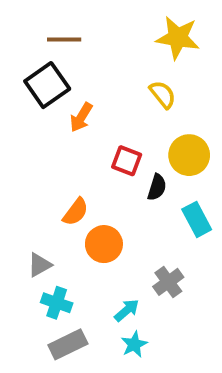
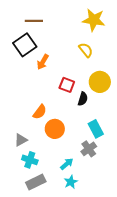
cyan rectangle: (197, 219) -> (96, 129), moved

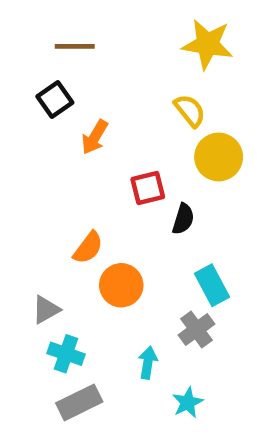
black square: (25, 45) -> (55, 99), size x0.7
yellow circle: (100, 82) -> (219, 157), moved
red square: (67, 85) -> (148, 188), turned -35
cyan arrow: (67, 164) -> (148, 363), turned -40
cyan star: (71, 182) -> (188, 402), moved

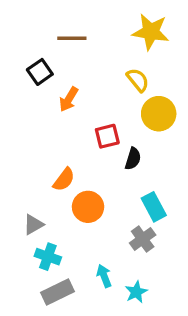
brown line: (75, 46) -> (72, 38), moved
cyan arrow: (148, 363) -> (104, 276), moved, turned -30

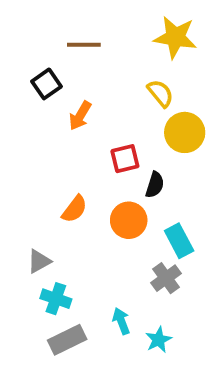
orange circle: (88, 207) -> (129, 220), moved

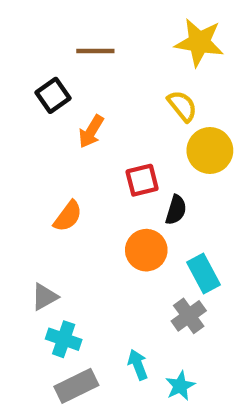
orange semicircle: (75, 209) -> (68, 216), moved

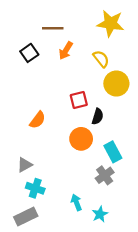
orange arrow: (91, 131) -> (66, 51), moved
gray rectangle: (76, 386) -> (26, 217), moved

